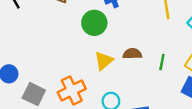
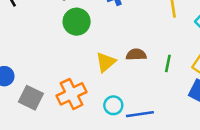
green circle: (94, 23) -> (77, 22), moved

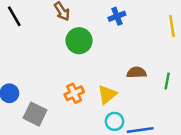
yellow triangle: (106, 62) -> (107, 94), moved
orange cross: (71, 94) -> (74, 93), moved, size x0.7

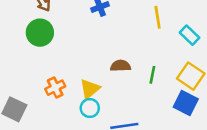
green circle: (79, 41) -> (40, 33), moved
cyan circle: (115, 121) -> (90, 108), moved

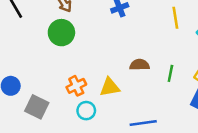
yellow triangle: (90, 89) -> (110, 87), turned 30
cyan circle: (90, 108) -> (86, 111), moved

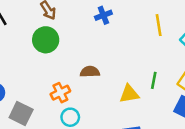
brown semicircle: (139, 65) -> (90, 72), moved
yellow triangle: (110, 87) -> (129, 94), moved

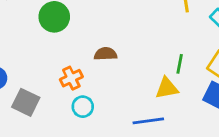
yellow triangle: (129, 94) -> (167, 88), moved

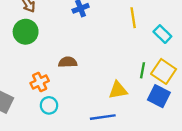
green line: (180, 64) -> (143, 70), moved

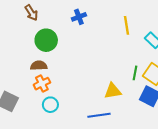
green circle: (26, 32) -> (46, 40), moved
brown semicircle: (68, 62) -> (39, 66), moved

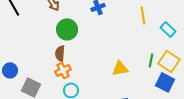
brown semicircle: (39, 66) -> (60, 53), turned -84
yellow triangle: (113, 91) -> (120, 68), moved

